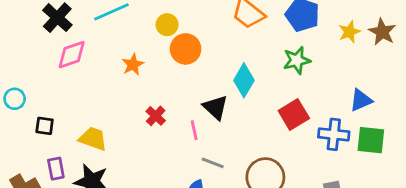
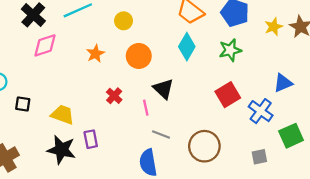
orange circle: (186, 49) -> (139, 56), moved
cyan diamond: (244, 80) -> (187, 47), moved
blue cross: (334, 134) -> (261, 111), turned 30
green square: (371, 140) -> (291, 136), moved, turned -30
purple rectangle: (56, 169) -> (91, 139), moved

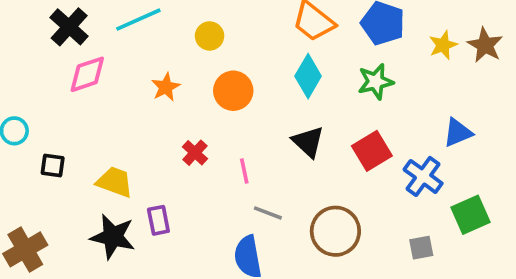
black triangle: (163, 89) -> (308, 142), moved

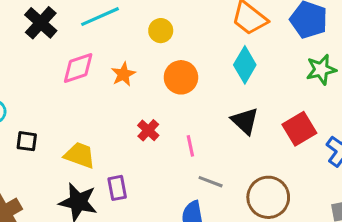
pink diamond: (87, 74) -> (78, 68), moved
green star: (376, 82) -> (321, 70), moved

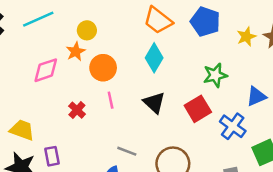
pink diamond: (78, 68) -> (46, 70), moved
green star: (321, 70) -> (215, 75), moved
orange star: (123, 74) -> (76, 52), moved
pink line: (190, 146) -> (111, 100), moved

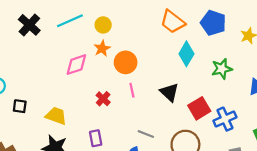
yellow circle: (87, 30) -> (103, 25), moved
cyan diamond: (154, 58) -> (186, 54), moved
red square: (198, 109) -> (199, 108), moved
blue cross: (233, 126) -> (225, 119), moved, turned 30
purple rectangle: (52, 156) -> (96, 138), moved

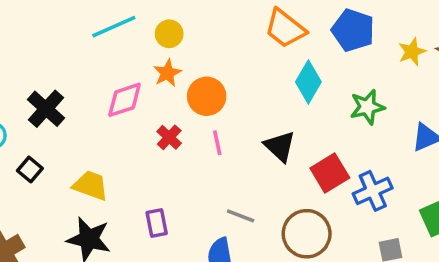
black cross: (29, 25) -> (46, 109), moved
red cross: (103, 99) -> (169, 137), moved
black square: (20, 106) -> (30, 169), turned 32

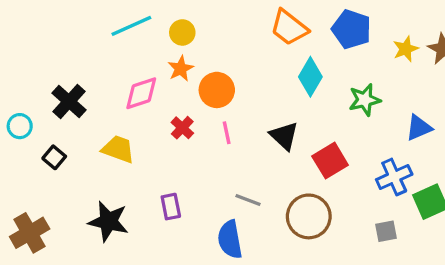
yellow trapezoid: (91, 186) -> (118, 149), moved
blue cross: (373, 191) -> (394, 177), moved

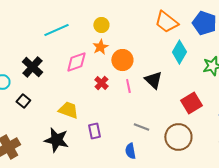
cyan line: (131, 26) -> (56, 30), moved
black triangle: (284, 136) -> (153, 80), moved
yellow trapezoid: (118, 149) -> (68, 110), moved
blue semicircle: (230, 239) -> (130, 151), size x0.7

